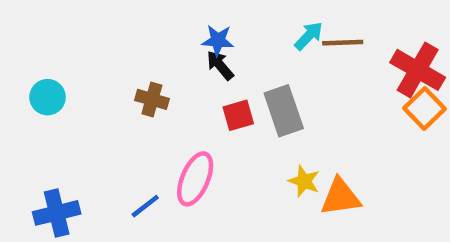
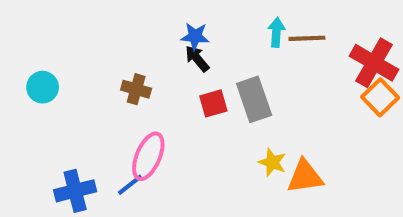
cyan arrow: (309, 36) -> (276, 32), turned -40
pink ellipse: (195, 179) -> (148, 156), moved
blue cross: (57, 213) -> (75, 191), moved

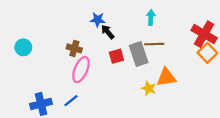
blue star: (195, 36) -> (98, 20), moved
brown line: (307, 38) -> (154, 44), moved
pink ellipse: (148, 156) -> (81, 70), moved
orange triangle: (305, 177) -> (166, 77), moved

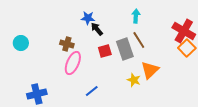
brown line: (154, 44) -> (139, 40), turned 60
orange triangle: (166, 77) -> (150, 70), turned -36
blue line: (71, 101) -> (92, 91), moved

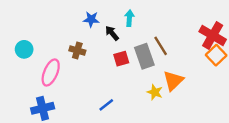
cyan arrow: (136, 16) -> (129, 18), moved
blue star: (88, 18) -> (91, 19), moved
pink ellipse: (73, 63) -> (51, 72), moved

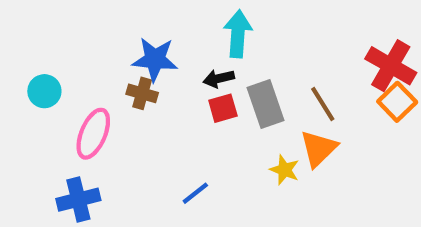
cyan arrow: (129, 18) -> (238, 34), size x1.5
blue star: (91, 19) -> (155, 59), moved, size x1.5
black arrow: (112, 33) -> (219, 78), moved, turned -63
brown line: (161, 46) -> (323, 104), moved

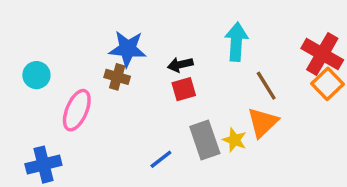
cyan arrow: (238, 34) -> (236, 42), moved
gray rectangle: (265, 104) -> (205, 140), moved
blue cross: (78, 200) -> (43, 165), moved

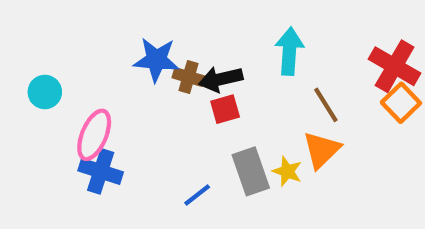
black arrow: (180, 65) -> (221, 79), size x1.4
brown cross: (117, 77) -> (189, 77), moved
blue cross: (43, 165) -> (101, 171), moved, turned 32

